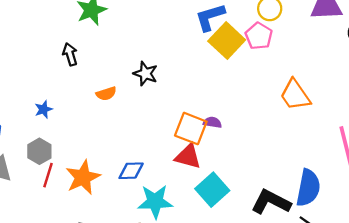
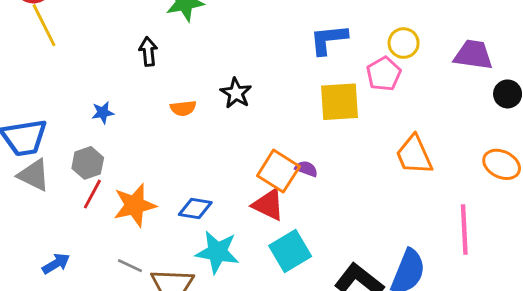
yellow square: (227, 40) -> (339, 102), moved, turned 32

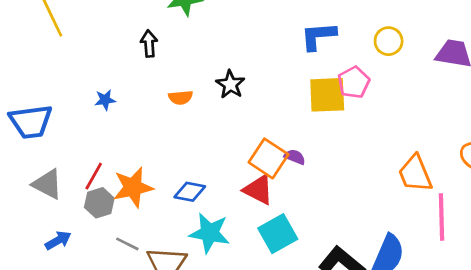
pink pentagon: (384, 74) -> (354, 82), moved
orange trapezoid: (414, 155) -> (415, 174), moved
gray hexagon: (88, 163) -> (99, 203), moved
gray triangle: (34, 175) -> (47, 184), moved

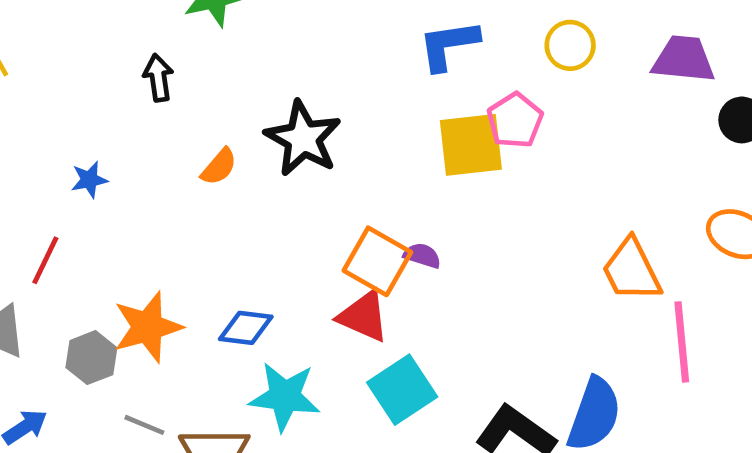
black star: (230, 84) -> (303, 138), size x1.5
orange semicircle: (181, 97) -> (219, 167), turned -40
red line: (94, 176) -> (45, 260), moved

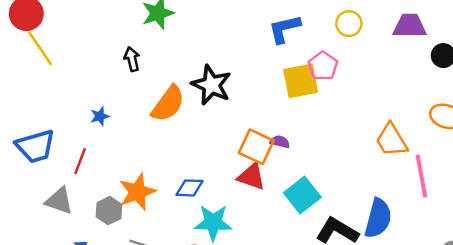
orange semicircle: (219, 167) -> (168, 104), size x1.8
cyan square: (402, 390) -> (302, 195), moved

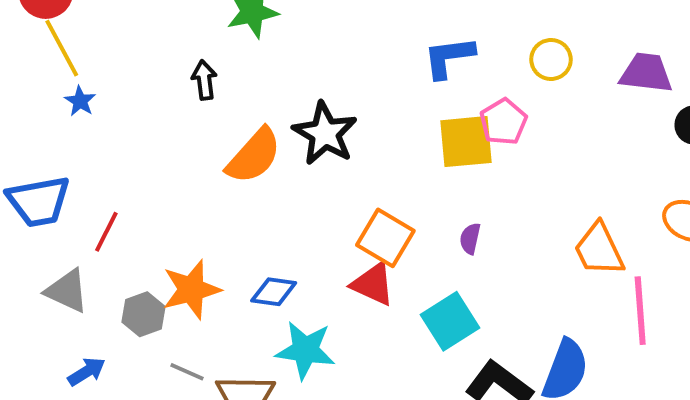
blue star: (100, 116) -> (80, 101), moved, turned -30
purple semicircle: (280, 142) -> (470, 239), moved, turned -96

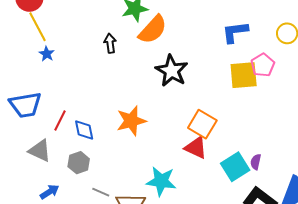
orange semicircle: (254, 156) -> (153, 30), moved
purple semicircle: (470, 239) -> (256, 162), moved
orange star: (191, 289) -> (131, 121), moved
blue diamond: (274, 292) -> (84, 130), moved, turned 70

